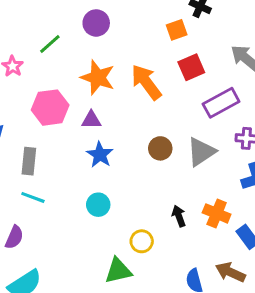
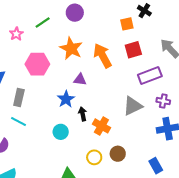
purple triangle: (91, 120) -> (80, 80), moved
brown circle: (160, 148) -> (118, 154), moved
orange cross: (217, 213) -> (101, 126), moved
black arrow: (179, 216) -> (83, 114), moved
yellow circle: (142, 241) -> (94, 157), moved

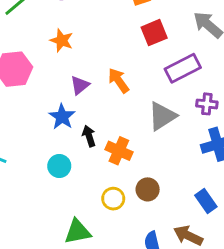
orange star: (71, 48) -> (62, 40), size x0.7
orange arrow: (103, 56) -> (119, 81), moved, size x0.7
purple triangle: (80, 80) -> (80, 85), turned -40

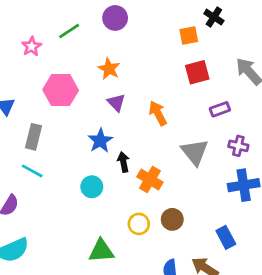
purple rectangle: (183, 68) -> (220, 109), size x0.6
purple triangle: (80, 85) -> (116, 103), moved, turned -42
gray triangle: (162, 116) -> (195, 152), turned -44

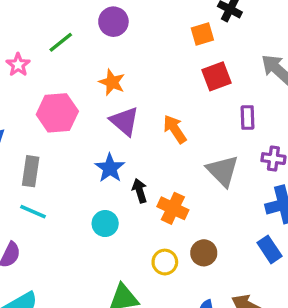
purple triangle: (116, 103) -> (124, 121), size x1.4
purple rectangle: (220, 109) -> (247, 118), turned -66
blue rectangle: (226, 237) -> (270, 249), moved

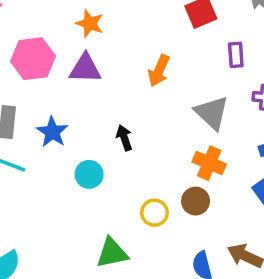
purple triangle: (124, 121) -> (85, 68), moved, turned -36
orange arrow: (175, 129) -> (159, 71), turned -120
blue star: (110, 168) -> (52, 132), moved
orange cross: (173, 208) -> (209, 163), moved

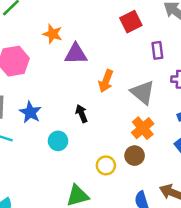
purple triangle: (85, 68) -> (76, 54), moved
orange arrow: (159, 71) -> (106, 81), moved
orange cross: (209, 163) -> (143, 128), turned 30

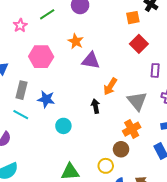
red square: (131, 22) -> (139, 44), turned -30
blue star: (30, 112) -> (46, 99), turned -30
black arrow: (82, 114) -> (95, 106), moved
yellow circle: (106, 165) -> (106, 166), moved

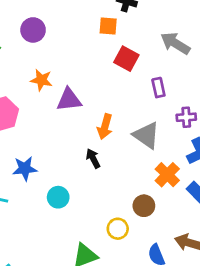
orange square: (133, 18) -> (108, 26), turned 32
orange cross: (132, 129) -> (167, 175), moved
yellow circle: (106, 166) -> (118, 229), moved

